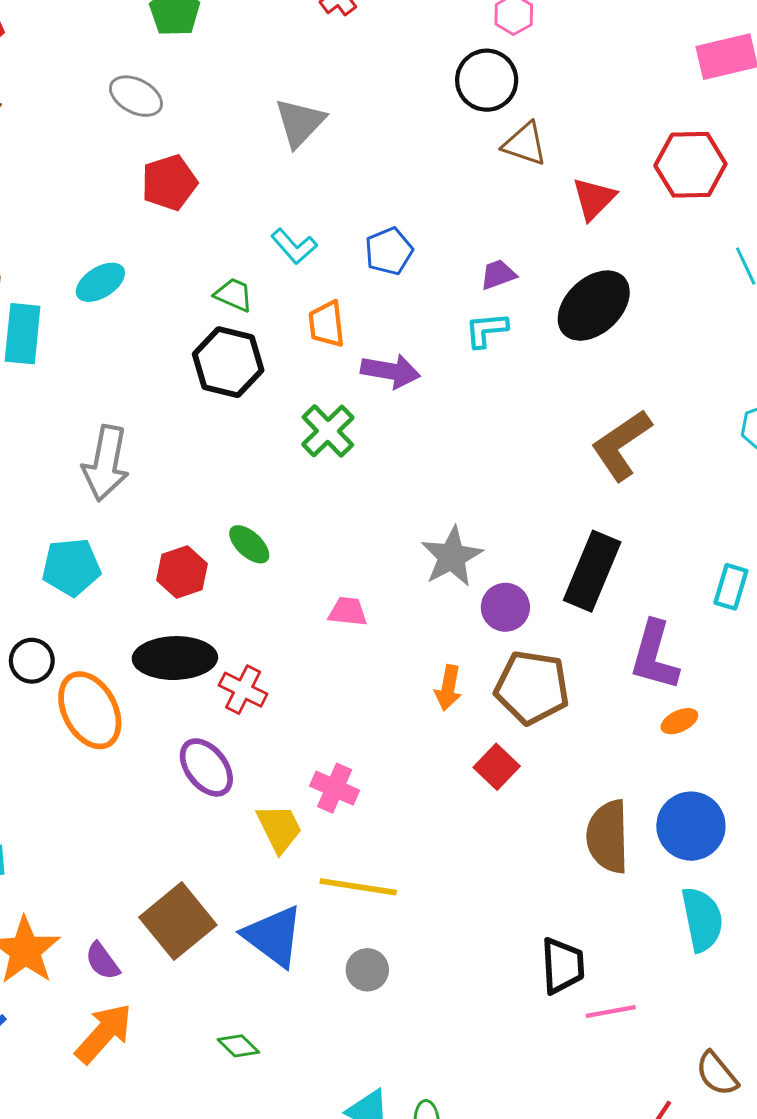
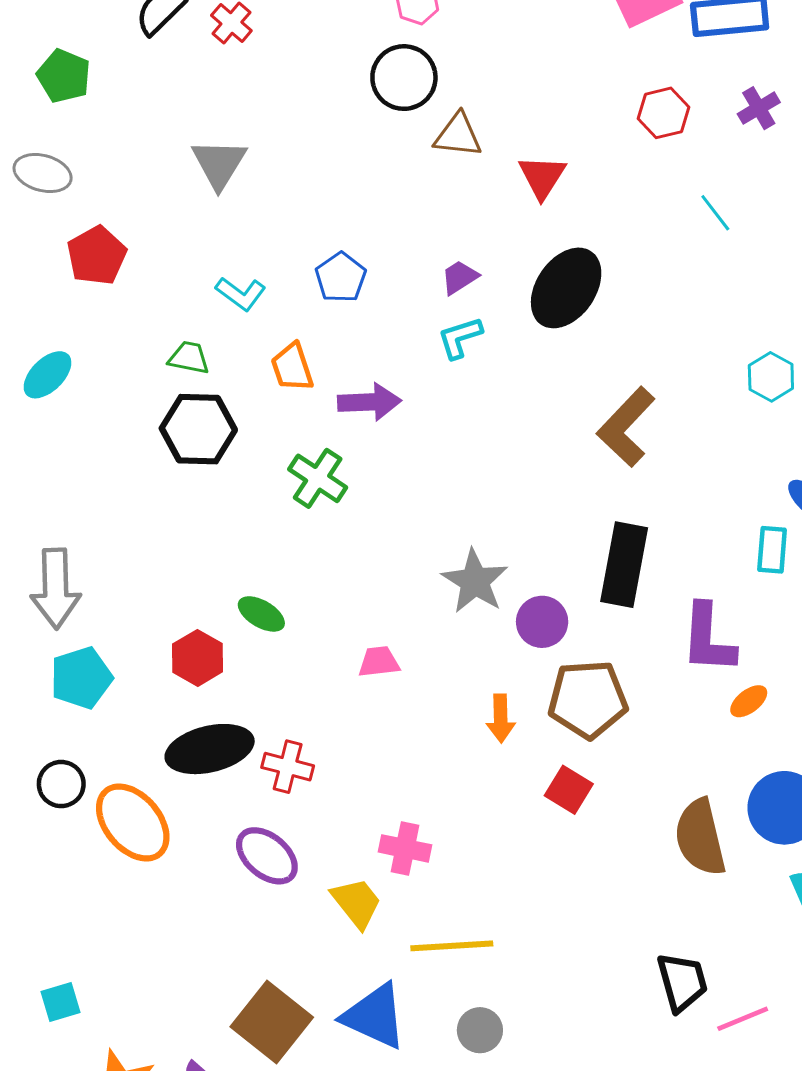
red hexagon: (690, 165) -> (664, 113), moved, size x0.7
gray arrow: (106, 463) -> (56, 589), moved

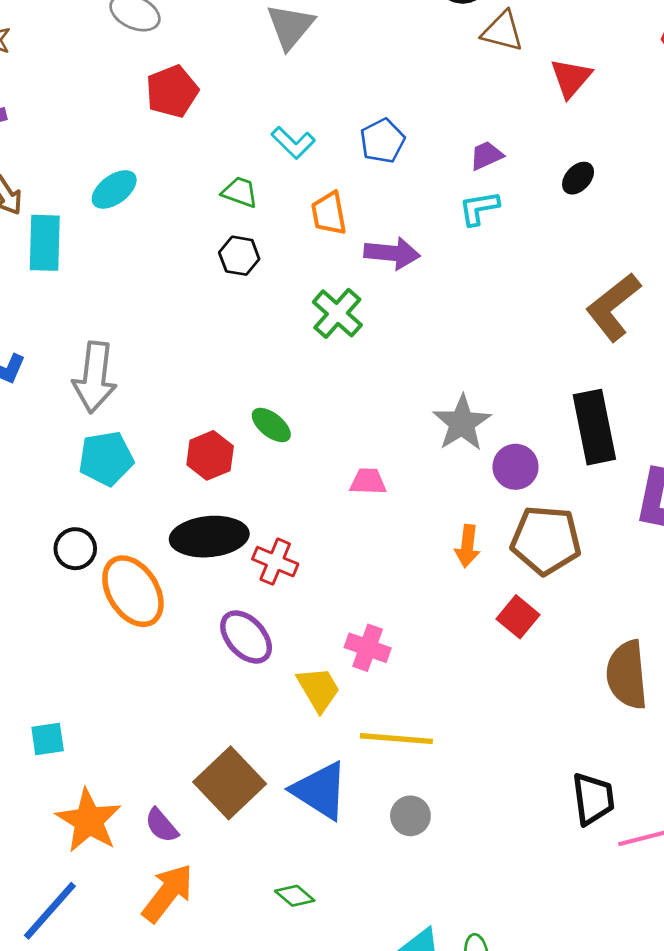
black ellipse: (566, 288) -> (578, 178), size x0.5
black hexagon: (198, 429) -> (239, 256), size x0.6
black rectangle: (624, 565) -> (594, 427), turned -30

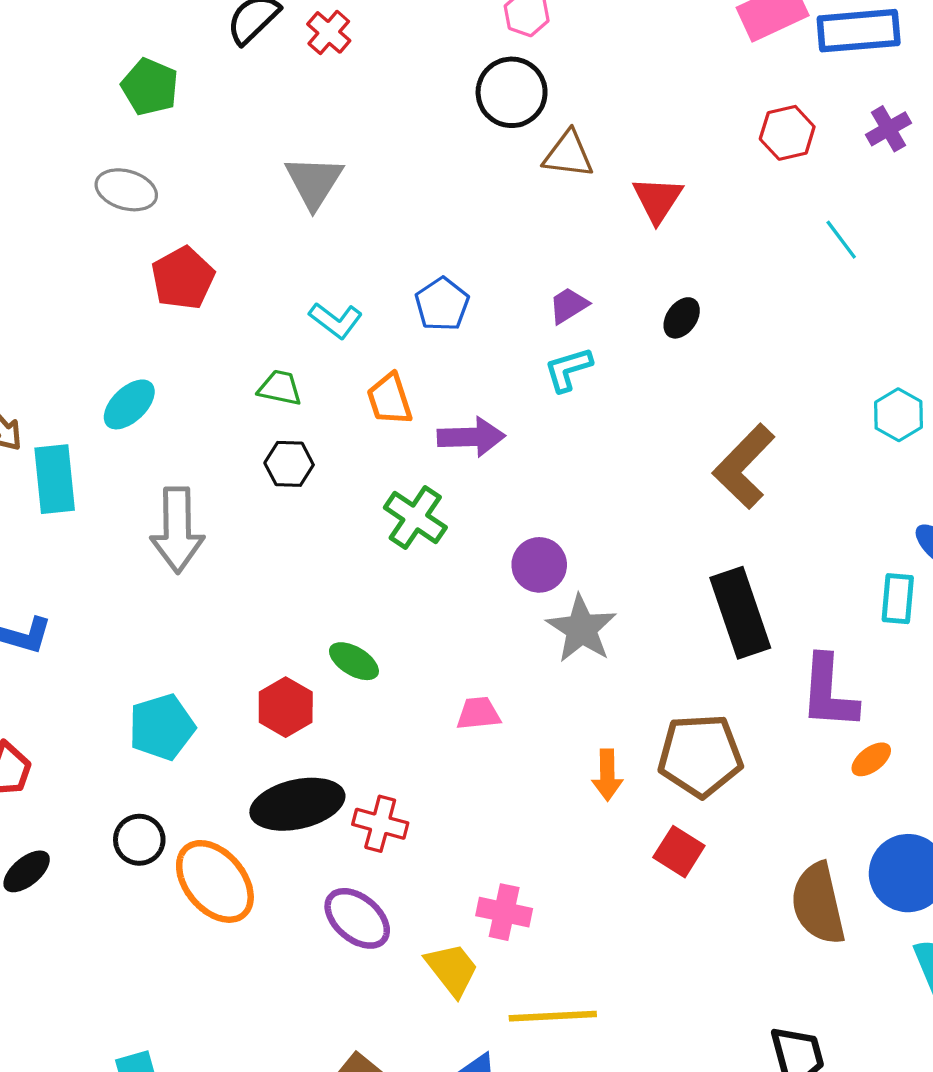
gray arrow: (95, 377) -> (177, 530), moved
purple circle: (516, 467) -> (539, 565), moved

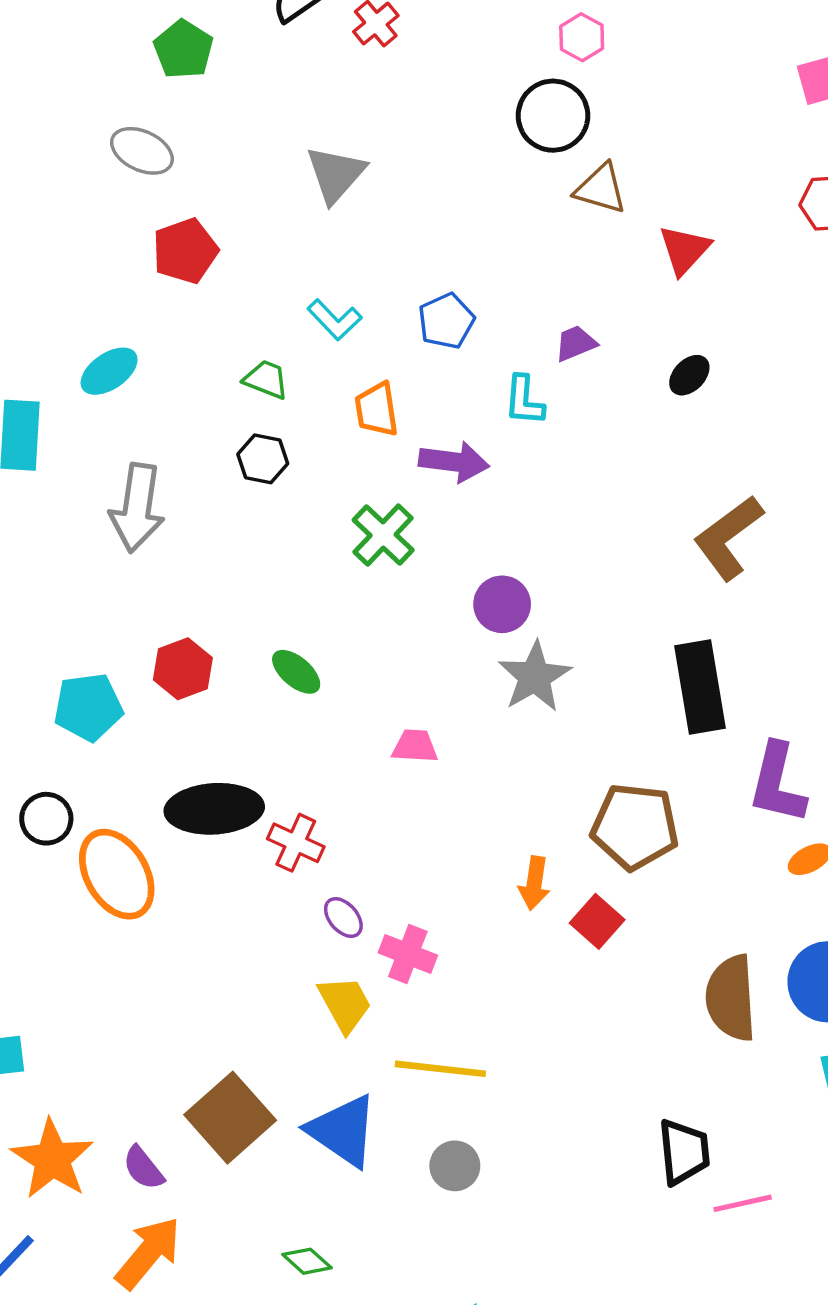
cyan L-shape: (568, 369) -> (524, 400), moved, turned -78
red hexagon: (286, 707) -> (183, 669), moved
orange arrow: (607, 775) -> (534, 883), moved
purple ellipse: (357, 918) -> (343, 917), moved, size x0.6

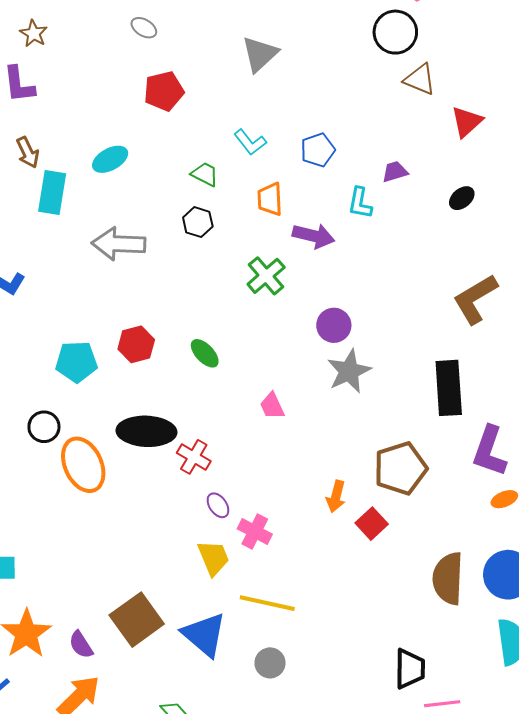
gray ellipse: (142, 151) -> (144, 28), size x0.7
gray arrow: (137, 508) -> (119, 244), turned 78
pink trapezoid: (415, 746) -> (272, 406), turned -124
brown pentagon: (635, 826) -> (400, 468), turned -30

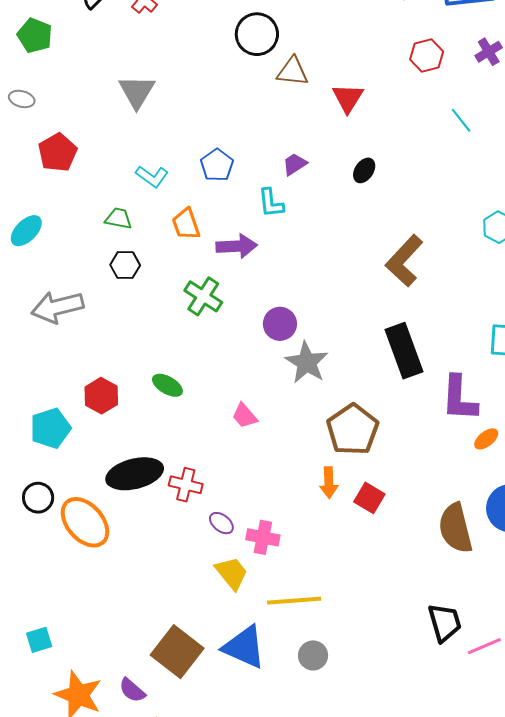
brown pentagon: (400, 468) -> (353, 430), moved

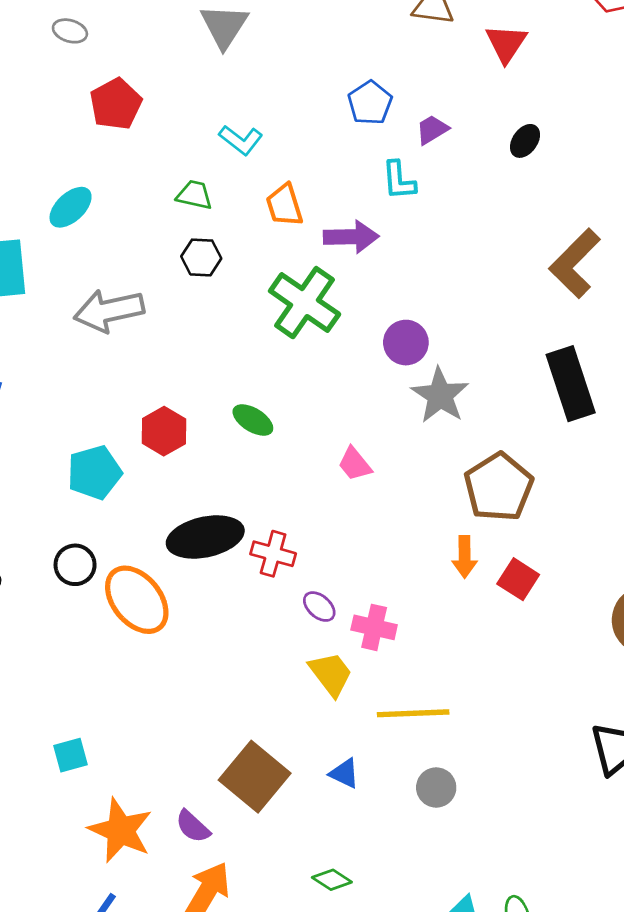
blue pentagon: (217, 165) -> (370, 103), moved
green cross: (203, 296) -> (305, 303), size x1.4
blue triangle: (244, 647) -> (344, 773), size x0.5

